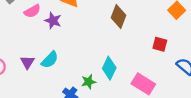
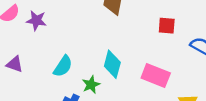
cyan semicircle: (50, 60) -> (63, 66), moved
purple triangle: (27, 62) -> (15, 64), moved, turned -32

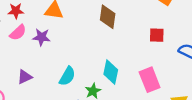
purple triangle: (15, 64) -> (25, 77), turned -42
pink rectangle: (156, 76) -> (150, 80), turned 50

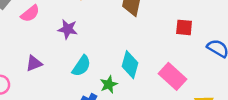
purple star: (42, 37) -> (68, 29), moved
pink rectangle: (150, 80) -> (173, 76), turned -30

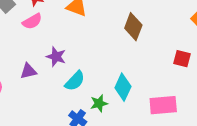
purple star: (68, 29) -> (56, 57), moved
pink rectangle: (173, 76) -> (163, 105), turned -56

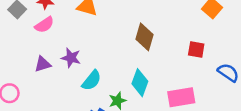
brown diamond: (133, 27) -> (145, 37), moved
purple triangle: (28, 71) -> (43, 64), moved

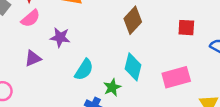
brown diamond: (145, 37) -> (133, 20), turned 32
purple star: (71, 58) -> (60, 37), moved

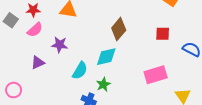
cyan diamond: (133, 67) -> (106, 57), moved, turned 65

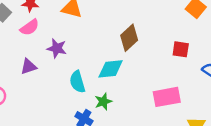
cyan semicircle: (80, 71) -> (77, 82), turned 126

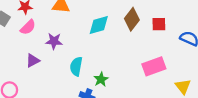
brown diamond: (129, 38) -> (132, 19), moved
cyan diamond: (111, 69) -> (99, 25), moved
cyan semicircle: (77, 82) -> (76, 66), turned 36

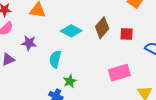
cyan diamond: (99, 25) -> (71, 31), turned 40
cyan semicircle: (76, 66) -> (55, 59), moved

